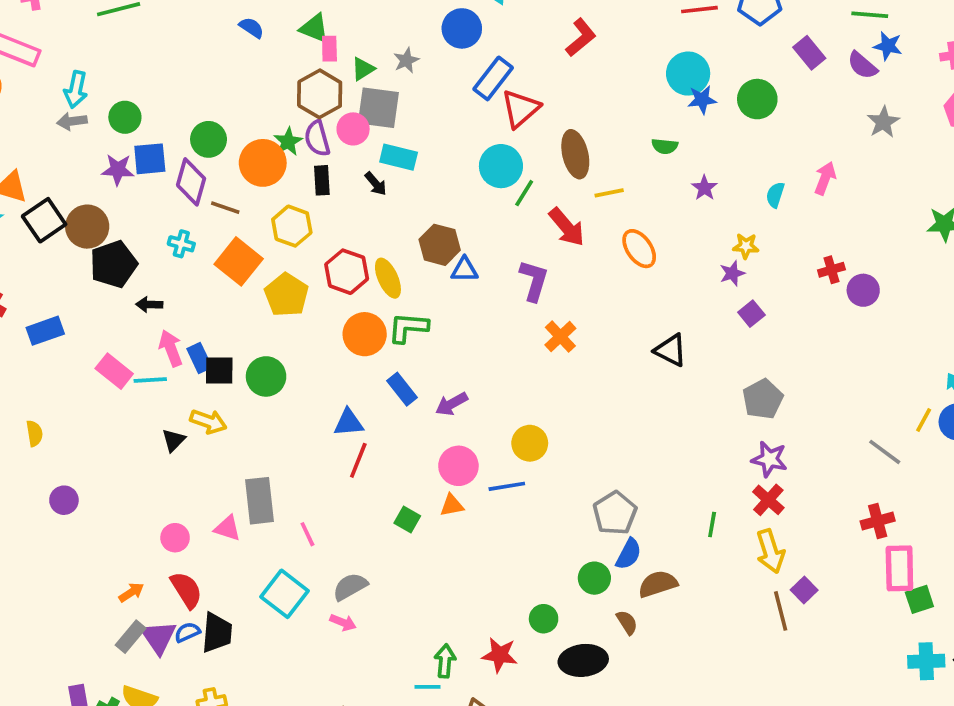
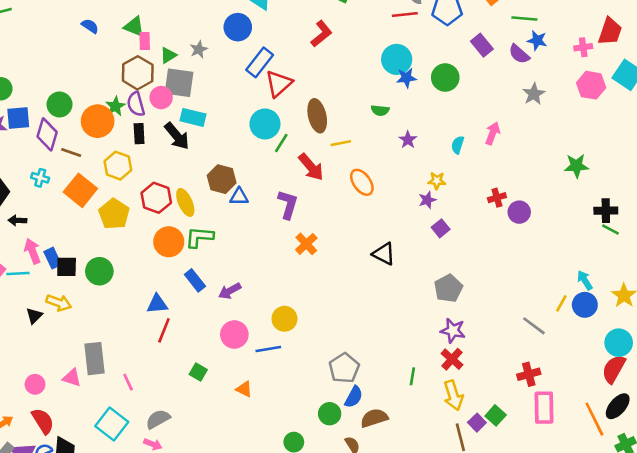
black arrow: (376, 184) -> (177, 136), size x1.6
orange triangle: (452, 505) -> (244, 389), moved, turned 36
green square: (919, 599) -> (496, 415), moved, turned -30

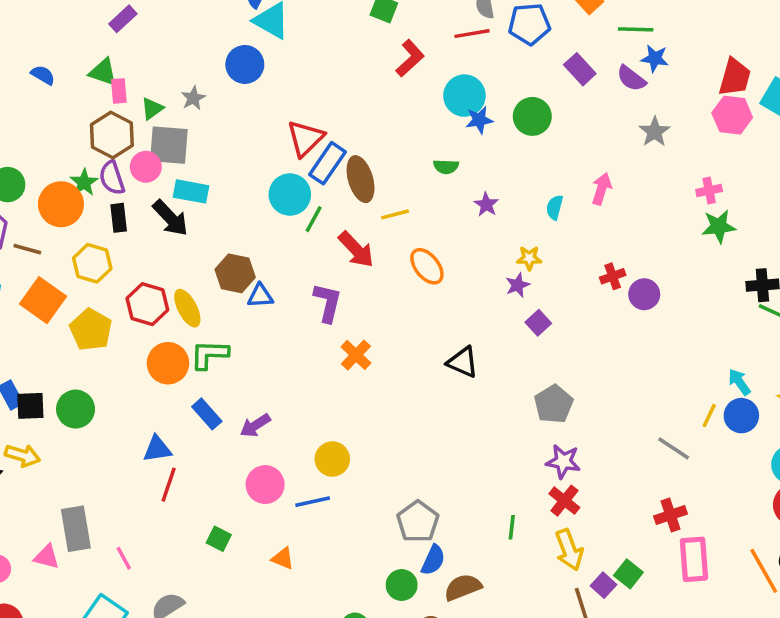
red trapezoid: (610, 31) -> (735, 77), moved
red L-shape: (321, 34) -> (410, 58), moved
pink cross: (583, 47) -> (709, 190), moved
blue rectangle: (260, 62) -> (327, 163), moved

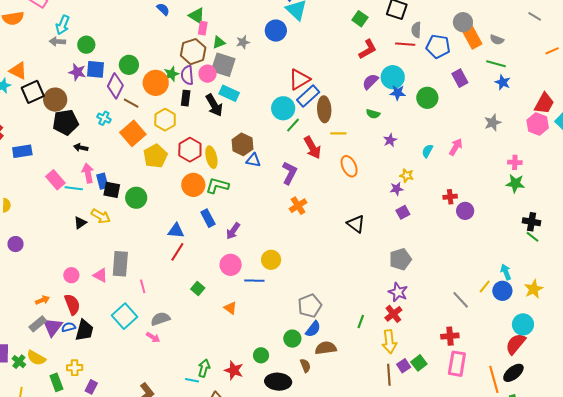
purple semicircle: (631, 78) -> (370, 82), moved, turned 84
purple arrow: (255, 425) -> (233, 231), turned -36

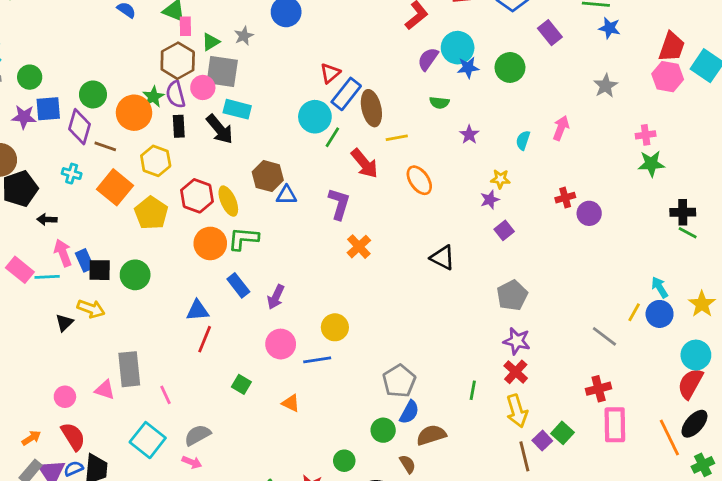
red triangle: (299, 79) -> (330, 73), size x0.7

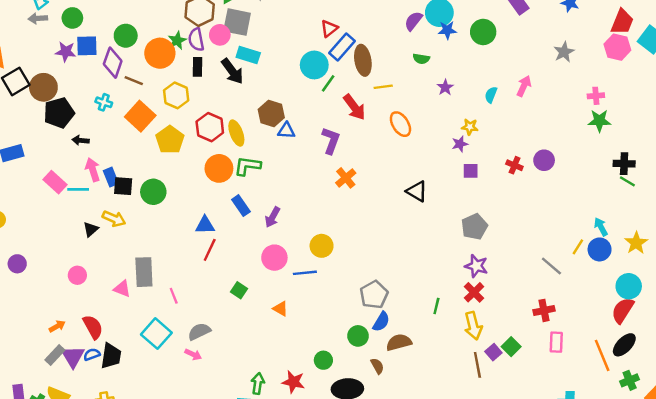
red cross: (565, 198) -> (514, 165), moved, turned 35
purple square: (504, 230) -> (471, 171), turned 35
pink circle: (65, 397) -> (77, 275), moved
pink rectangle: (615, 425) -> (556, 342), size x0.7

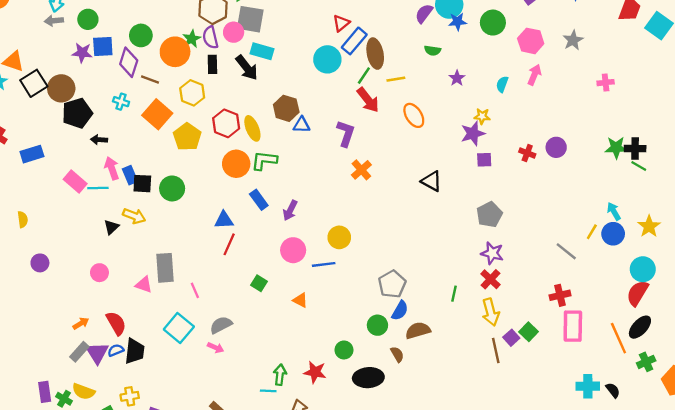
pink hexagon: (617, 47) -> (531, 41), moved
green line: (328, 83) -> (364, 76), moved
green star: (599, 121) -> (616, 148), moved
purple star: (460, 144) -> (473, 133), size x1.5
pink rectangle: (556, 342) -> (573, 326), size x1.5

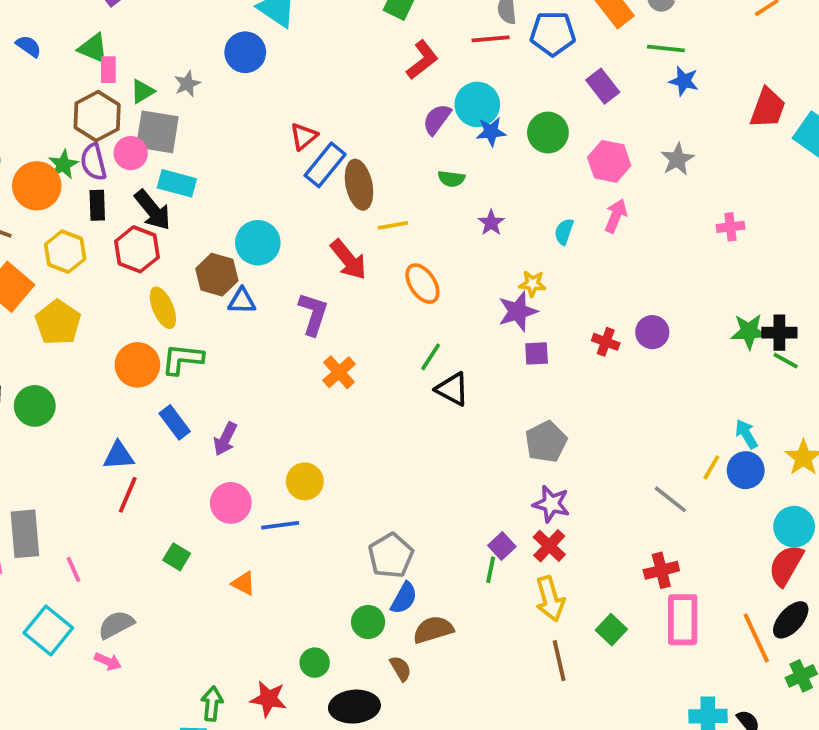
cyan circle: (327, 59) -> (258, 243), moved
green line: (364, 76) -> (431, 357), moved
red hexagon: (226, 123) -> (137, 249), moved
purple square: (511, 338) -> (502, 546), moved

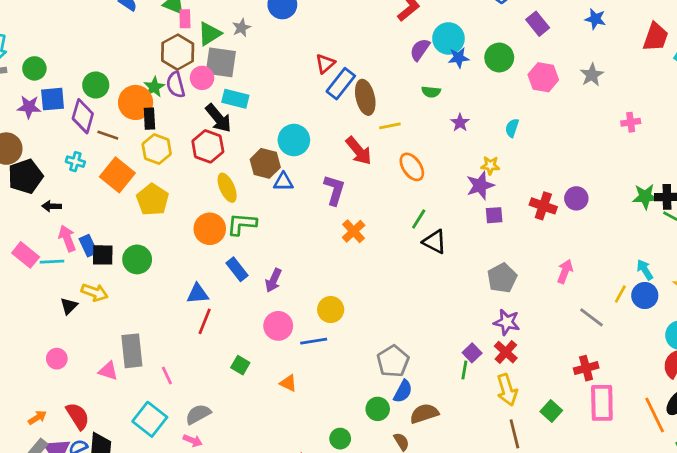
green triangle: (142, 91) -> (210, 34), size x1.4
black rectangle: (97, 205) -> (149, 119), moved
pink arrow: (616, 216) -> (565, 271), moved
red cross: (606, 342) -> (543, 206), size x1.4

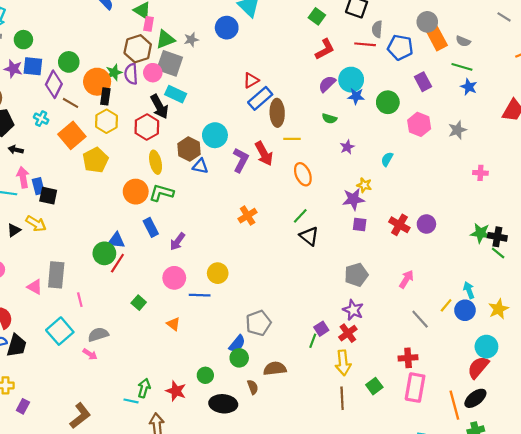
purple L-shape: (334, 190) -> (241, 160), moved
green circle: (137, 259) -> (104, 253), moved
blue semicircle: (403, 391) -> (237, 344), moved

